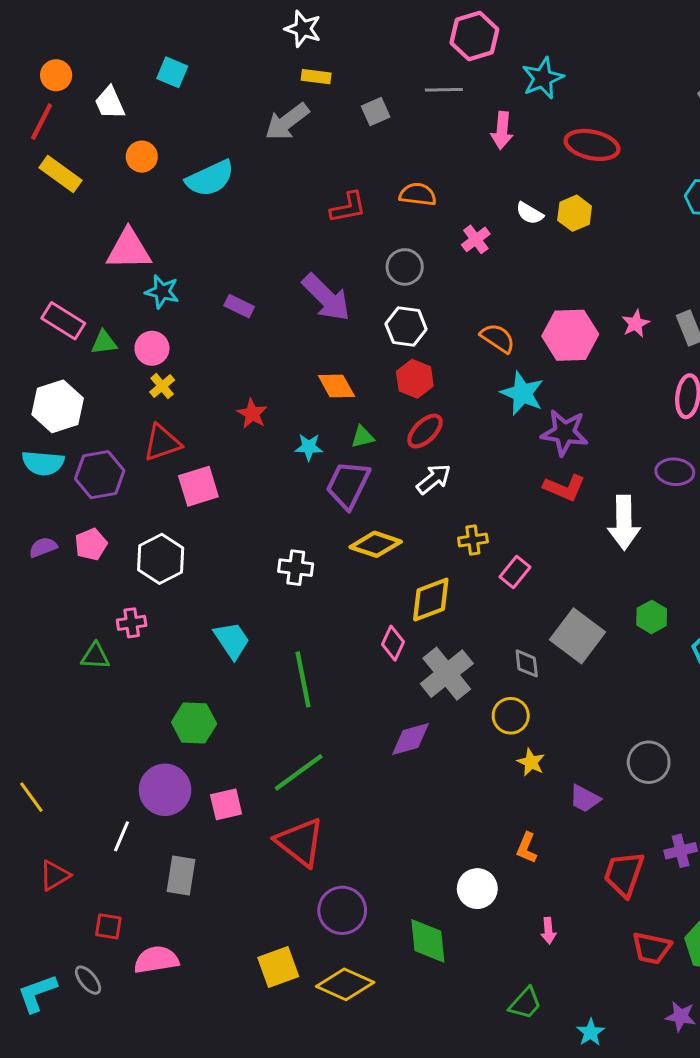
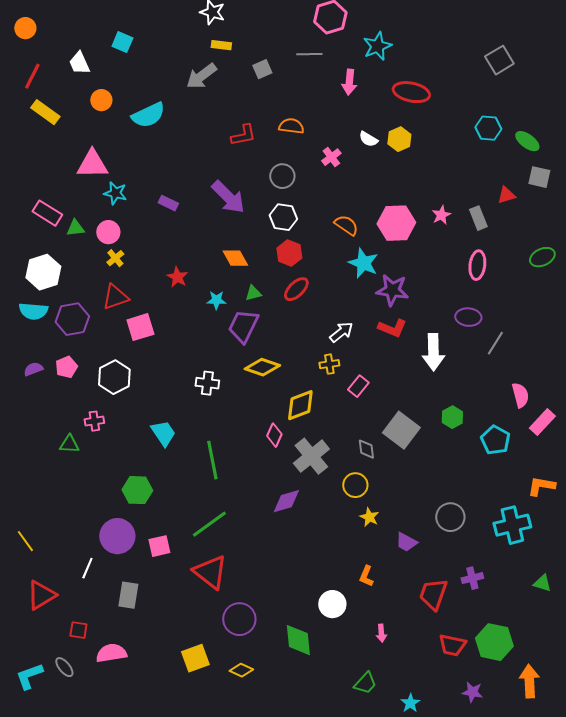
orange circle: (56, 75) -> (25, 28), moved
white arrow: (434, 479) -> (341, 332), moved
red triangle: (55, 875) -> (41, 595), size x1.4
yellow diamond: (345, 984) -> (241, 670), size x0.6

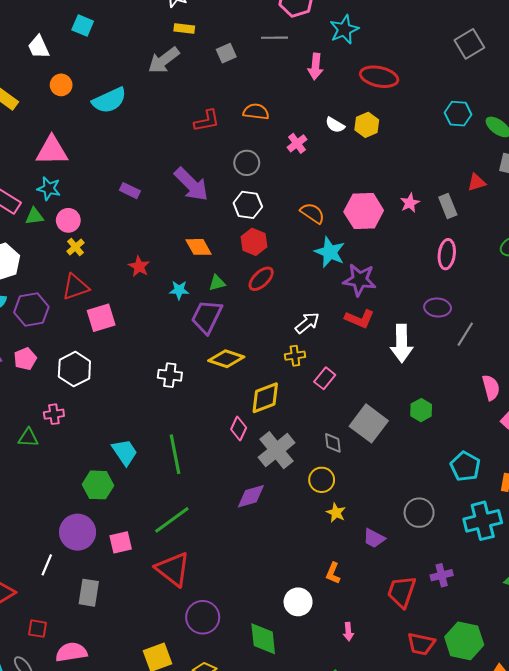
cyan star: (115, 193) -> (49, 189), moved
cyan trapezoid: (163, 433) -> (125, 452), moved
cyan pentagon: (495, 440) -> (465, 466), moved

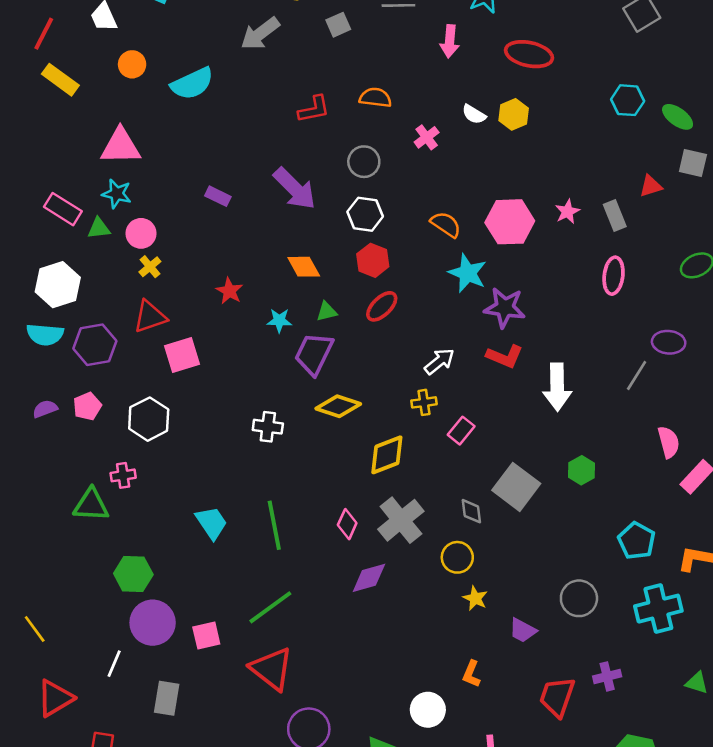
purple ellipse: (438, 307) -> (669, 342), moved
pink diamond: (239, 429) -> (347, 524), moved
green triangle: (28, 438) -> (91, 505), size x1.4
green hexagon: (98, 485) -> (133, 574), moved

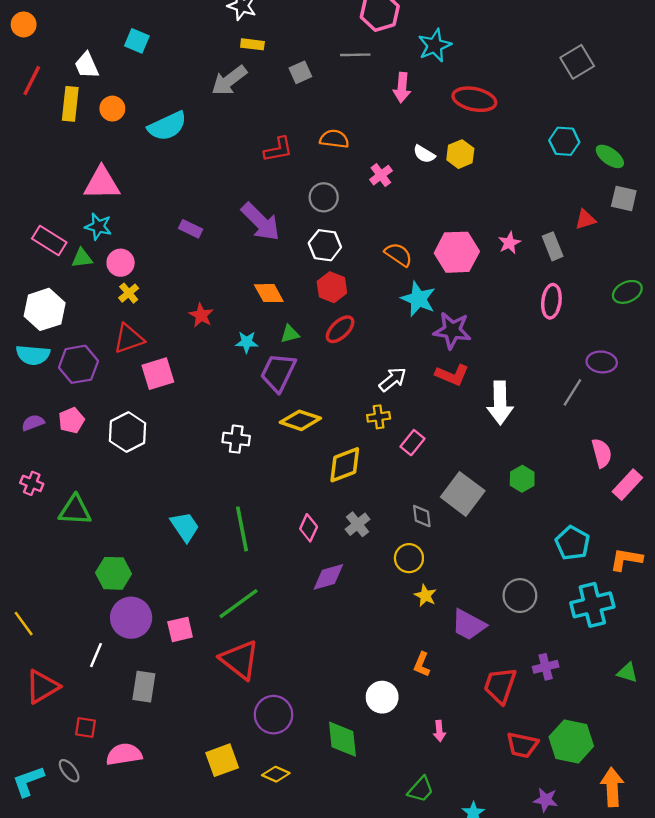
yellow rectangle: (60, 80) -> (70, 104), moved, turned 60
pink cross: (123, 475) -> (32, 483), moved, turned 30
gray cross: (401, 520) -> (358, 524), size x0.6
purple trapezoid: (523, 630) -> (469, 625), size x1.4

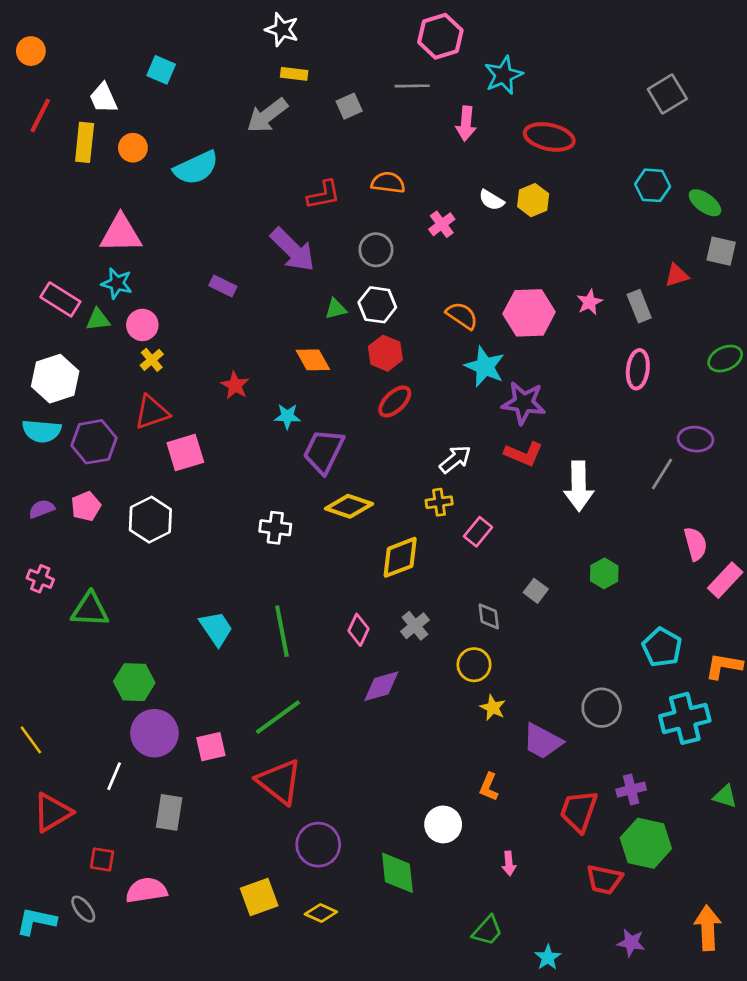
purple arrow: (261, 222) -> (293, 250), moved
green triangle: (290, 334) -> (336, 309), moved
gray square: (463, 494) -> (536, 591), size x0.5
green hexagon: (571, 741) -> (646, 843), moved
cyan L-shape: (28, 781) -> (36, 921), turned 32

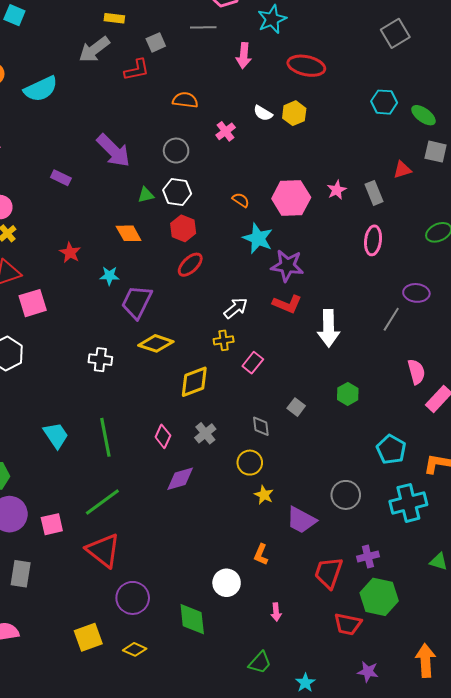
red L-shape: (324, 195) -> (137, 70), moved
orange semicircle: (462, 316) -> (241, 200), size x0.7

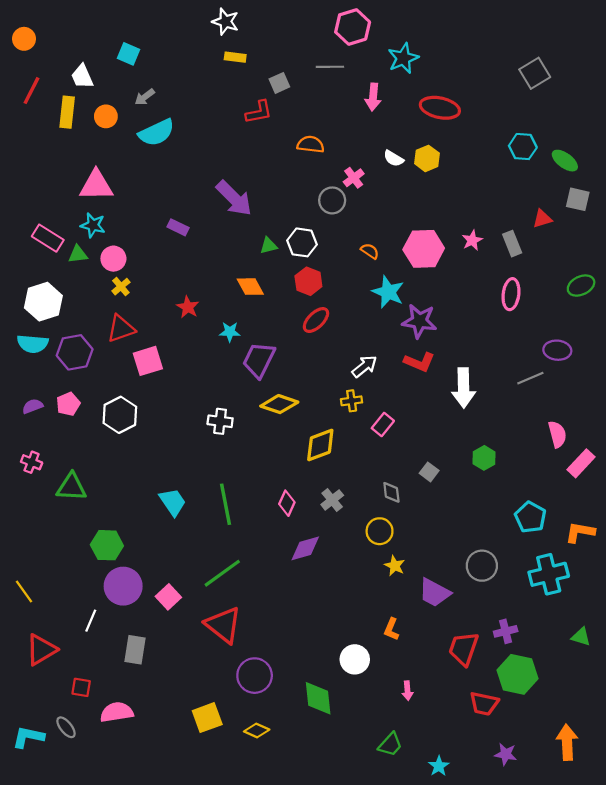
gray arrow: (94, 50) -> (145, 97), moved, size x0.6
gray circle: (176, 151) -> (332, 200), moved
gray line: (391, 319) -> (530, 378), turned 35
pink square: (52, 524) -> (168, 597), turned -30

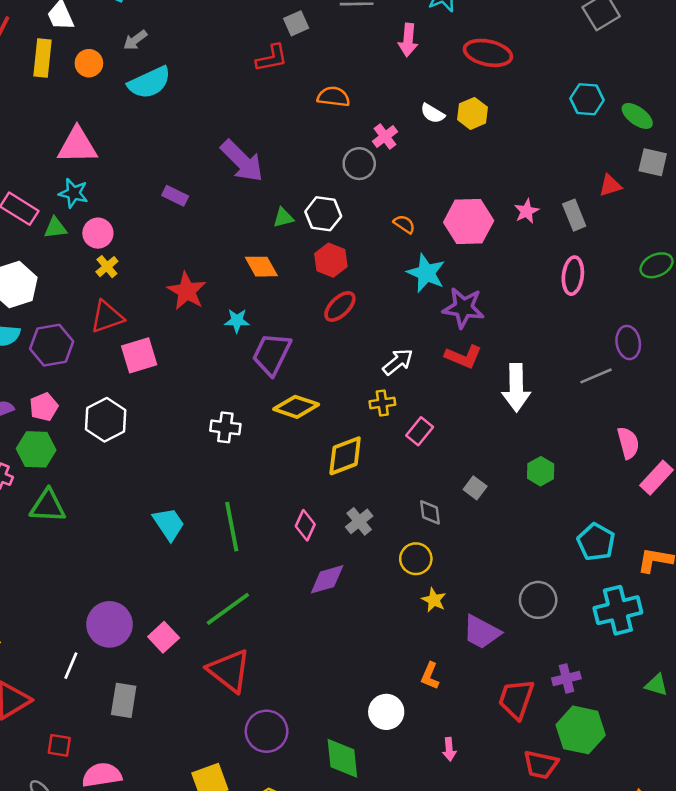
red star: (188, 307) -> (187, 291), size x1.4
purple ellipse: (557, 350) -> (628, 342), turned 76
green hexagon: (107, 545) -> (36, 449), moved

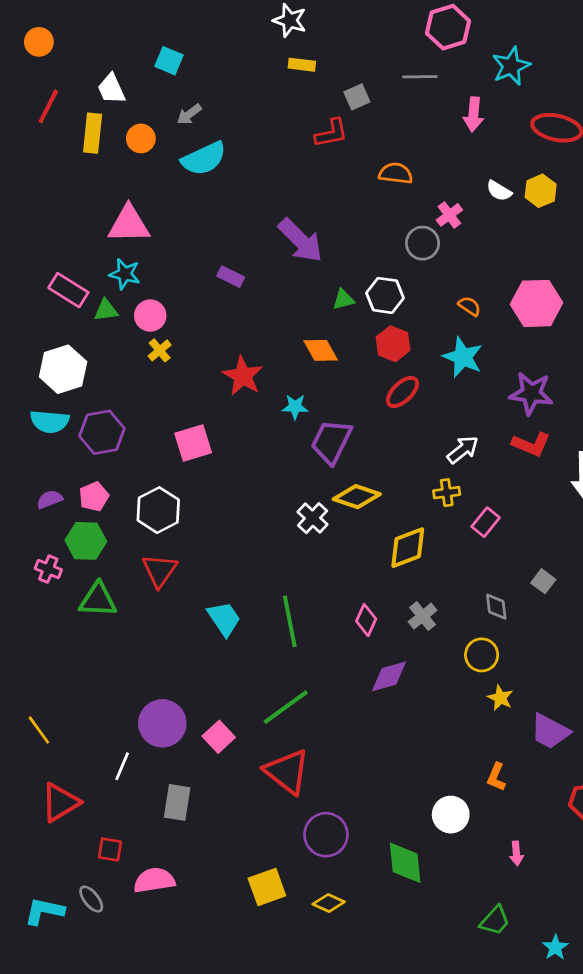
cyan star: (426, 273) -> (463, 357), moved
red triangle: (107, 317) -> (160, 570), moved, turned -36
white cross: (225, 427) -> (313, 518), moved, turned 36

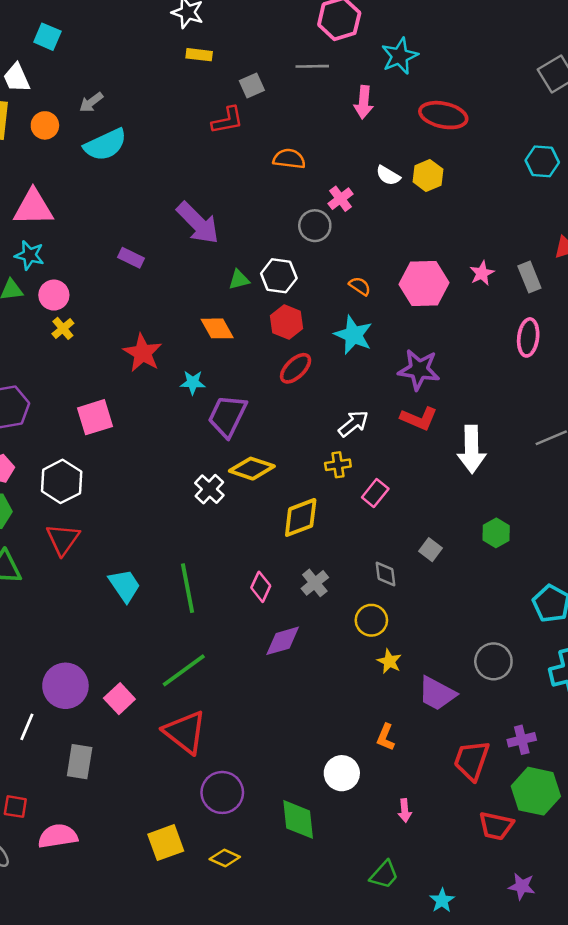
cyan square: (169, 61) -> (47, 37), moved

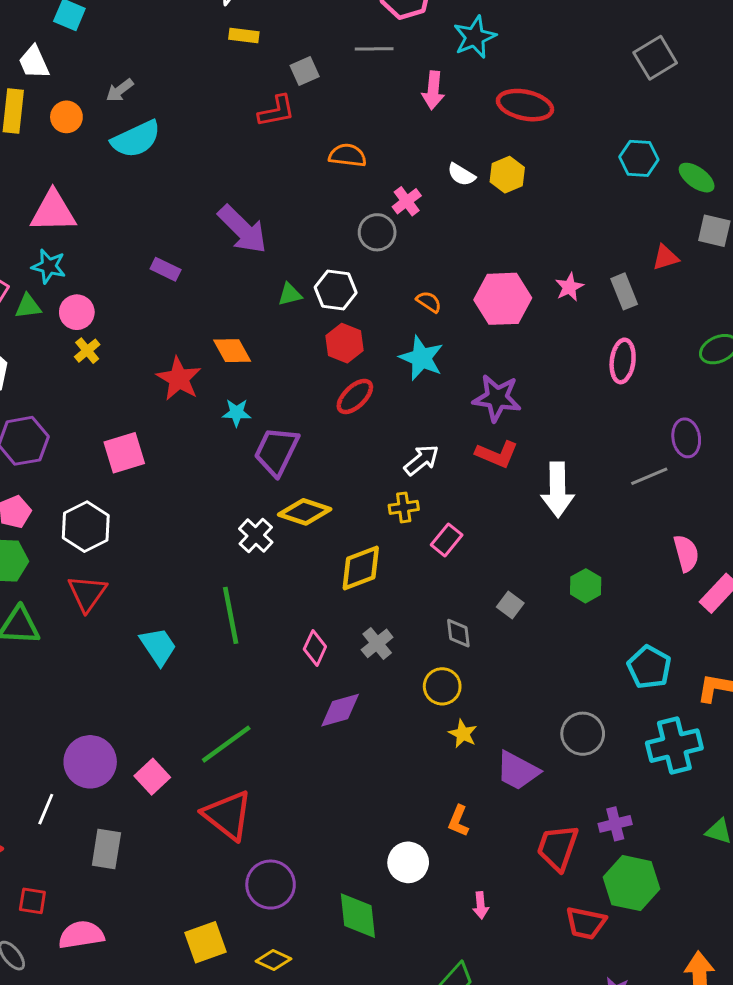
orange diamond: (217, 328) -> (232, 351), moved
green line: (188, 588) -> (231, 615), moved

